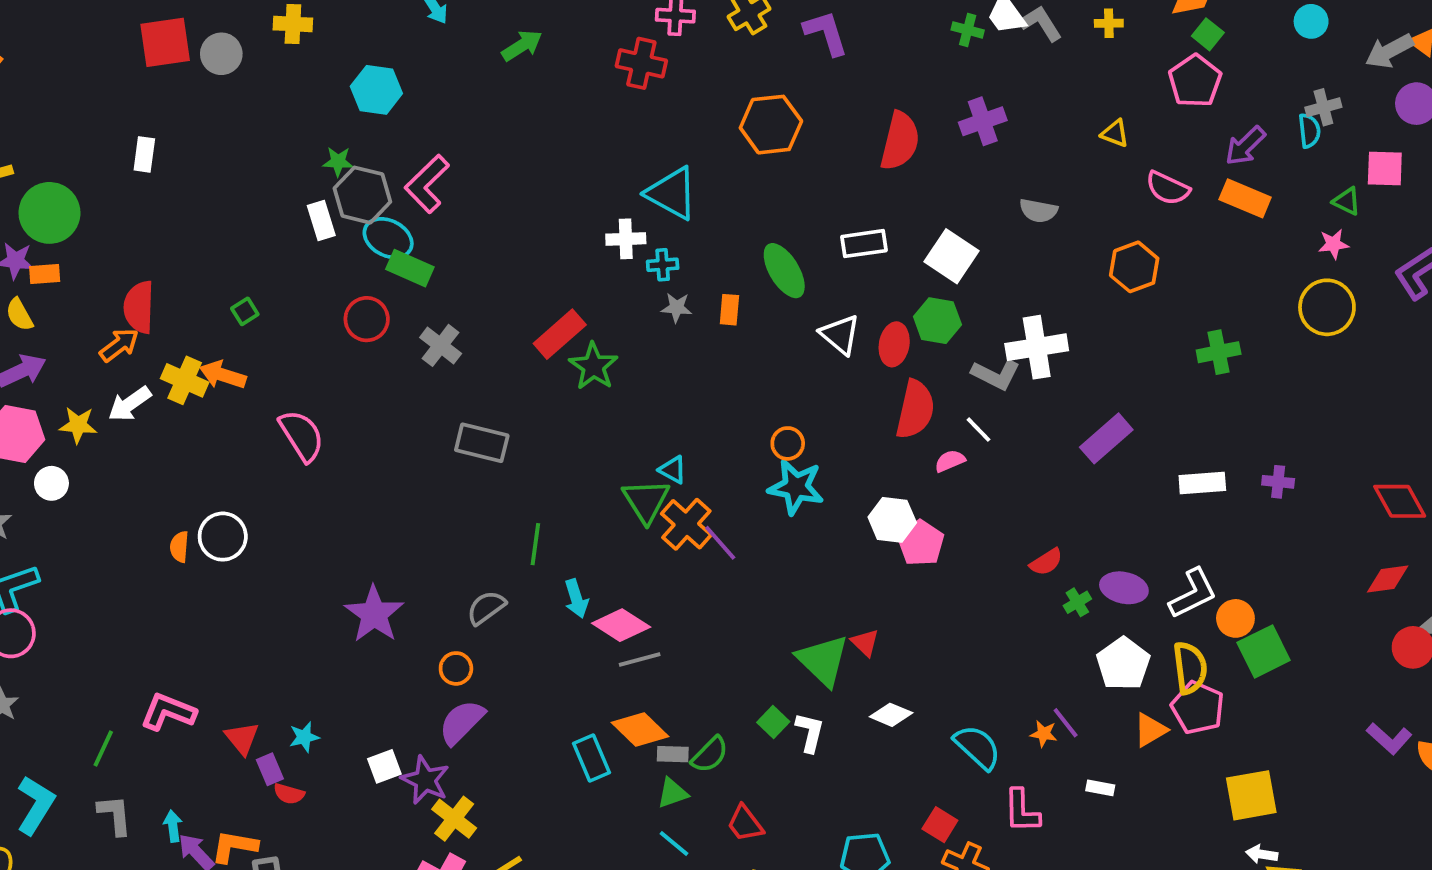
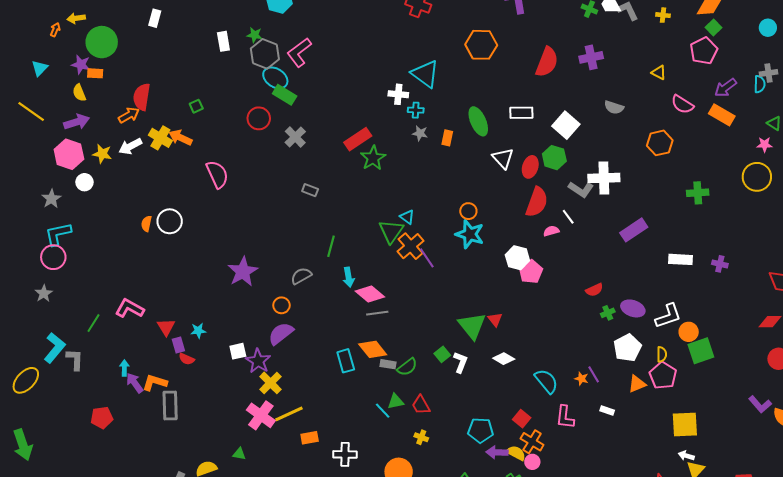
white rectangle: (321, 220) -> (223, 41), moved
gray rectangle: (482, 443) -> (310, 190), size x0.6
yellow semicircle: (1190, 668) -> (662, 354), size x0.6
green triangle: (673, 793) -> (396, 401), moved
gray L-shape: (115, 815) -> (75, 360), moved

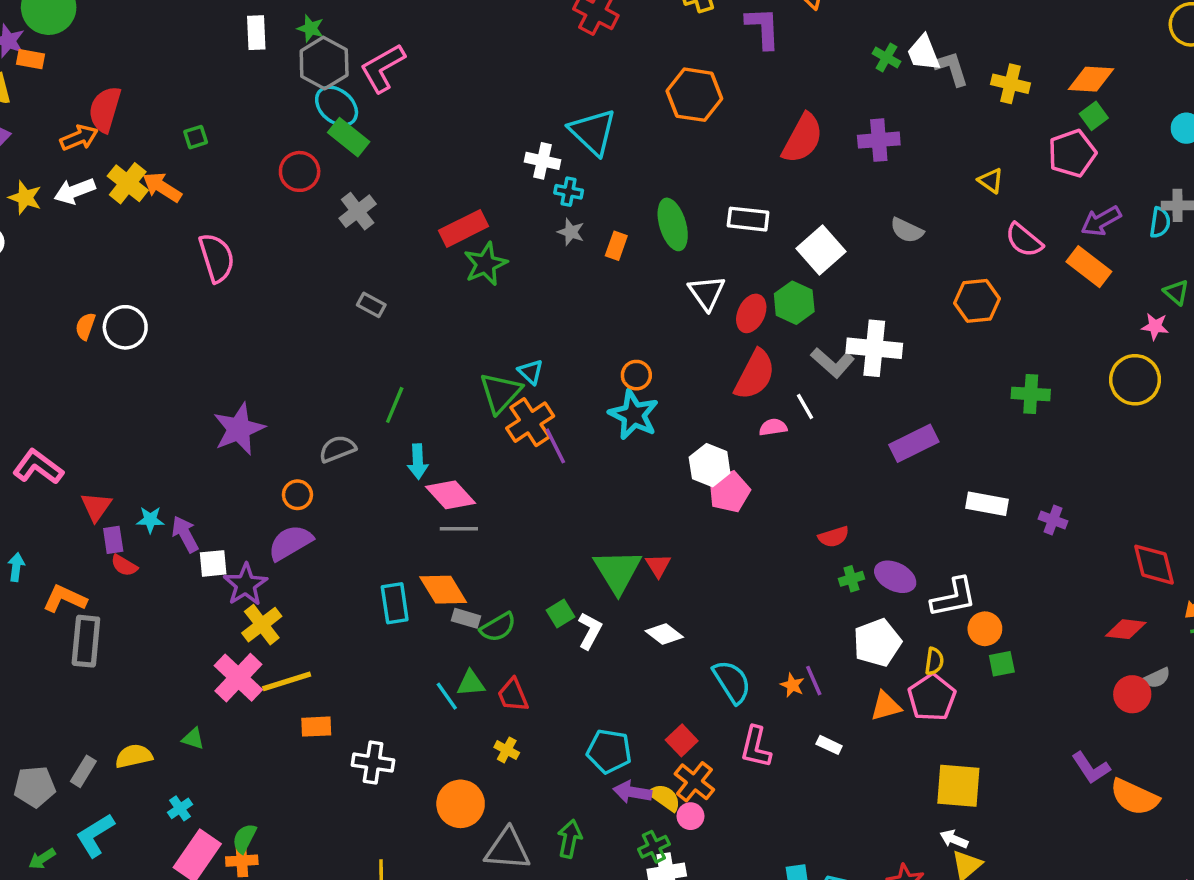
yellow cross: (663, 15) -> (1010, 84), size x1.5
green square: (701, 351) -> (1002, 664), size x0.6
purple arrow: (135, 383) -> (185, 534), moved

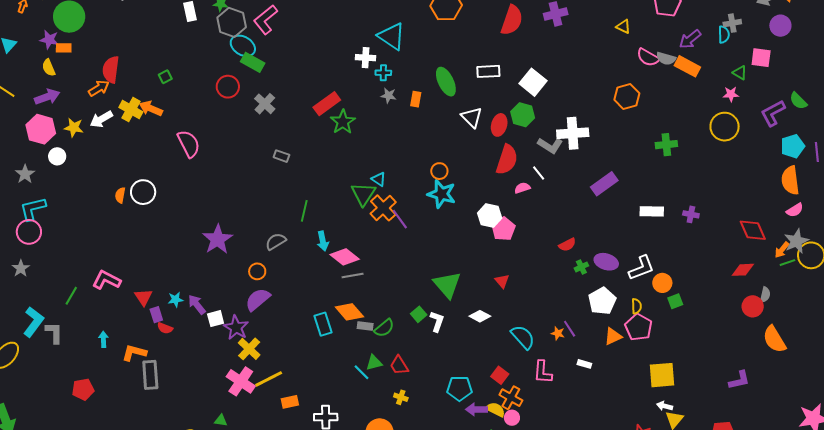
gray semicircle: (907, 230) -> (666, 58), moved
red triangle: (658, 565) -> (502, 281), moved
gray semicircle: (1157, 678) -> (765, 295), turned -42
purple L-shape: (1091, 768) -> (739, 380), moved, turned -60
orange semicircle: (1134, 797) -> (774, 339), moved, turned 44

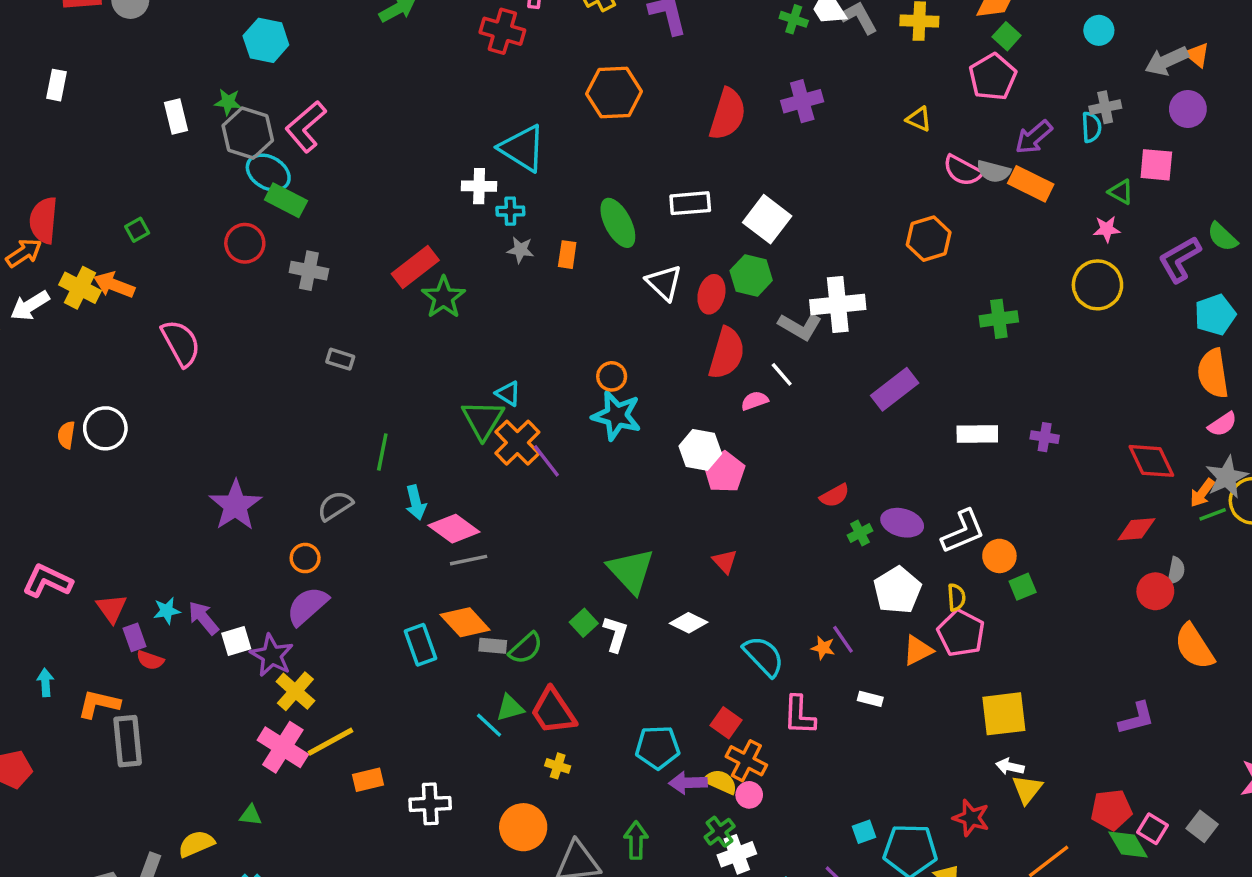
gray cross: (265, 104) -> (309, 271), turned -30
red trapezoid: (399, 365) -> (553, 711), size x1.4

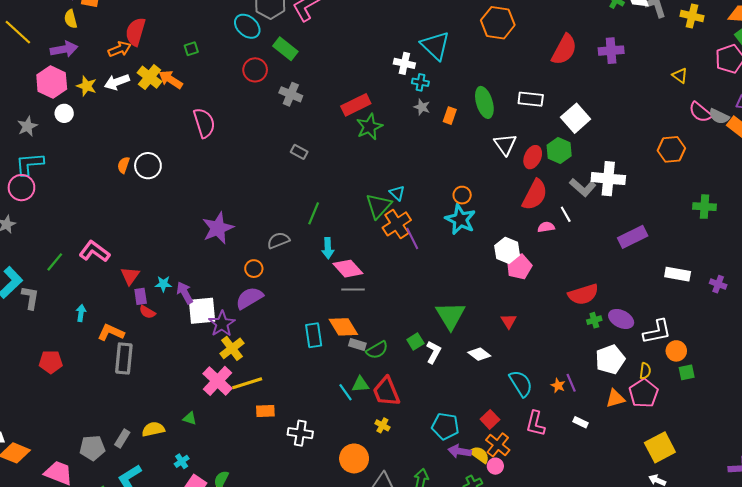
cyan ellipse: (268, 173) -> (247, 26), moved
red semicircle: (835, 496) -> (583, 294), size x1.6
white square: (236, 641) -> (202, 311), size x1.6
yellow square: (1004, 714) -> (660, 447), turned -32

